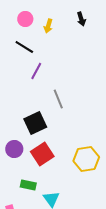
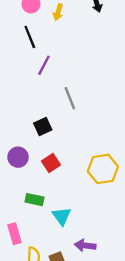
black line: (24, 47) -> (30, 37), turned 36
black square: (35, 123) -> (43, 126), size x0.7
red square: (42, 154) -> (51, 163), size x0.7

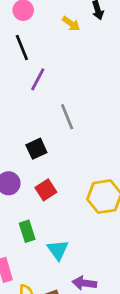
yellow arrow: (58, 12) -> (71, 24), moved, turned -70
green rectangle: (35, 200) -> (27, 231), turned 60

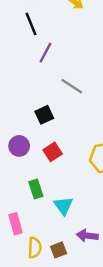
gray line: (67, 117) -> (72, 86), turned -35

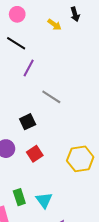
black line: (31, 24) -> (16, 43), turned -36
green rectangle: (36, 189) -> (19, 197), moved

